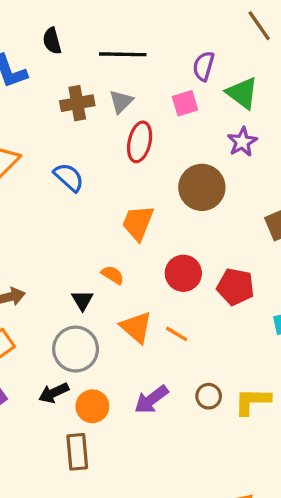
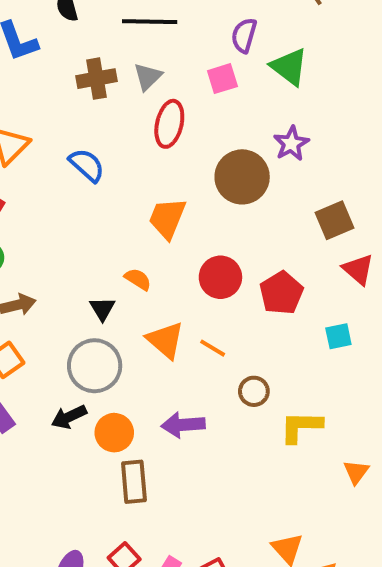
purple star: (242, 142) -> (291, 144), moved
red pentagon: (236, 287) -> (281, 293), turned 30
brown circle: (209, 396) -> (254, 391), moved
purple arrow: (151, 400) -> (183, 425), turned 33
brown rectangle: (77, 452) -> (134, 482), moved

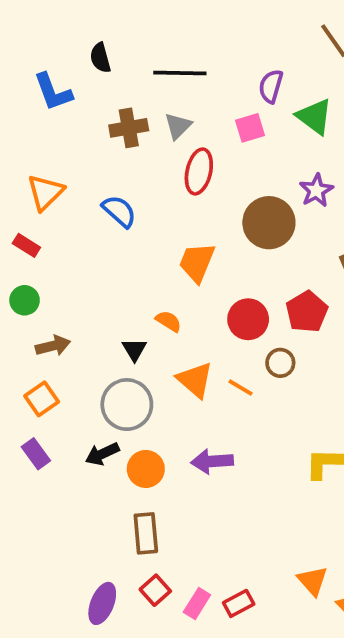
red pentagon: (281, 293) -> (307, 312), moved
brown circle: (254, 391) -> (280, 363), moved
brown rectangle: (134, 482) -> (146, 533), moved

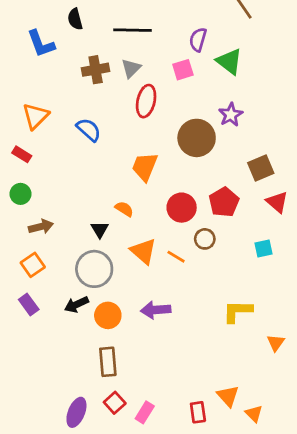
red rectangle: (239, 603) -> (198, 412), moved, turned -70

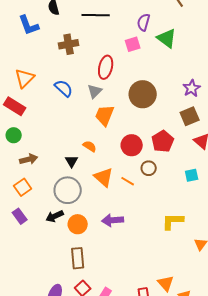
gray triangle: (131, 68) -> (95, 91), moved
purple star: (231, 115) -> (192, 88), moved
red rectangle: (22, 154) -> (15, 106), size x1.5

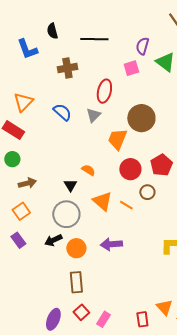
orange trapezoid: (105, 115) -> (117, 139), moved

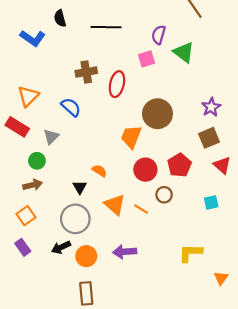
blue L-shape: (27, 49) -> (33, 38), turned -35
brown cross: (67, 68) -> (86, 72), moved
gray triangle: (93, 115) -> (51, 137), moved
green circle: (12, 159) -> (37, 161), moved

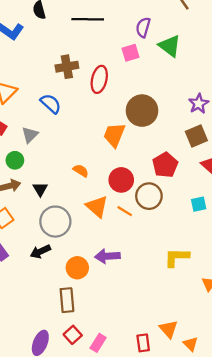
red circle: (145, 170) -> (121, 180), moved
black triangle: (80, 187) -> (40, 189), moved
brown circle: (164, 195) -> (149, 196), size x1.5
orange circle: (86, 256) -> (77, 268), moved

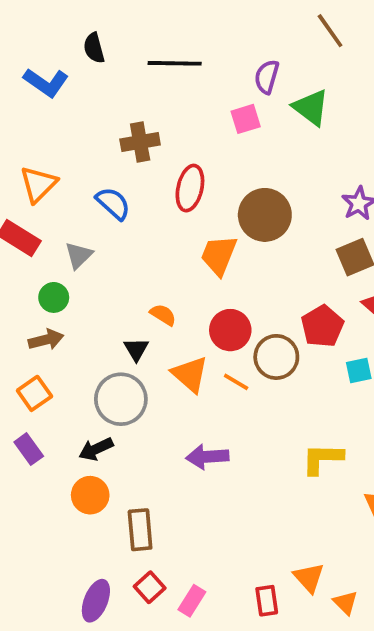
red ellipse: (99, 79) -> (190, 188), moved
red pentagon: (165, 165) -> (322, 326), moved
black triangle: (40, 189) -> (136, 349), moved
orange circle: (77, 268) -> (90, 495), moved

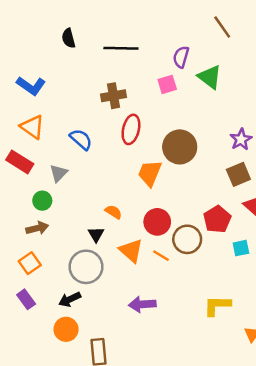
blue L-shape: (46, 82) -> (31, 86), moved
brown cross: (140, 142) -> (113, 96), moved
orange triangle: (38, 184) -> (32, 127), turned -40

